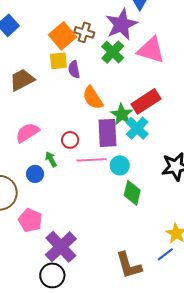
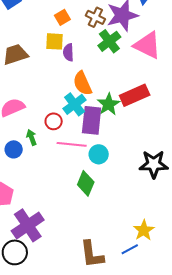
brown cross: (84, 32) -> (95, 17), moved
orange square: (63, 36) -> (62, 17), size x0.6
cyan cross: (137, 128) -> (75, 104), moved
green diamond: (132, 193) -> (86, 183), moved

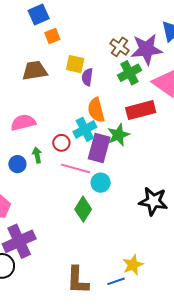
orange square: (62, 17) -> (52, 36), moved
red rectangle: (135, 95) -> (141, 110), moved

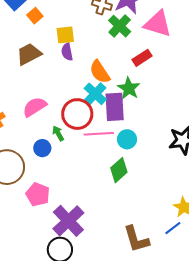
purple semicircle: (87, 77) -> (67, 52), moved
red rectangle: (141, 110) -> (142, 58), size x0.7
red circle: (61, 143) -> (77, 114), size x1.8
green diamond: (83, 209) -> (119, 170), turned 35

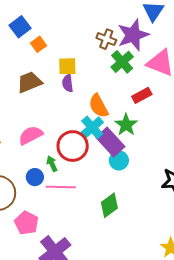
purple rectangle: (115, 107) -> (110, 142), turned -44
pink line: (99, 134) -> (61, 187), moved
cyan circle: (127, 139) -> (119, 160), moved

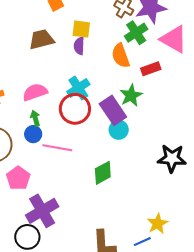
orange semicircle: (99, 106) -> (121, 56), moved
cyan cross: (92, 127) -> (78, 88), moved
green arrow: (52, 164) -> (35, 118), moved

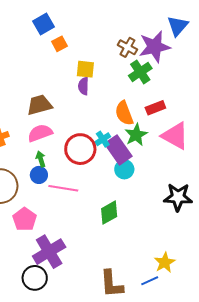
brown trapezoid: (41, 39) -> (39, 105), moved
pink triangle: (174, 39) -> (175, 136), moved
orange semicircle: (121, 56) -> (124, 113), moved
cyan cross: (78, 88) -> (103, 139), moved, size x0.7

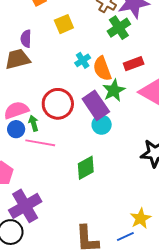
yellow square: (85, 69) -> (64, 24), turned -30
purple semicircle: (83, 86) -> (26, 39), moved
pink semicircle: (40, 133) -> (16, 110), moved
cyan cross: (103, 139) -> (83, 60), moved
green arrow: (41, 159) -> (33, 123), moved

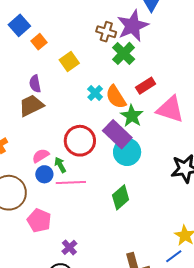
pink semicircle: (16, 110) -> (41, 156), size x0.7
cyan circle: (102, 125) -> (127, 152), size x1.4
purple cross: (25, 206) -> (69, 247), size x0.5

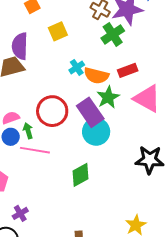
purple semicircle: (35, 84) -> (20, 46), size x1.5
orange semicircle: (116, 97) -> (96, 76), turned -55

